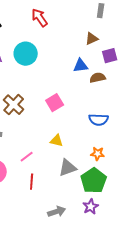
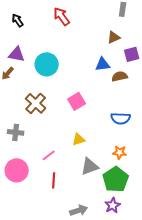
cyan circle: (26, 54) -> (47, 64), moved
yellow triangle: (57, 141) -> (79, 139), turned -32

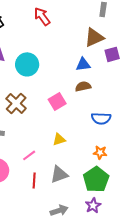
brown triangle: (114, 37) -> (94, 37), size x1.5
brown semicircle: (120, 76) -> (83, 86), moved
gray triangle: (90, 166) -> (59, 174), moved

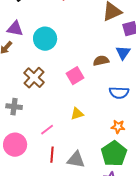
blue triangle: (83, 64) -> (123, 53), moved, turned -49
gray triangle: (59, 174) -> (76, 160), moved, turned 30

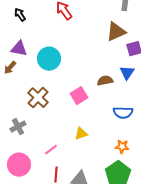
gray cross: (14, 107) -> (18, 127), turned -35

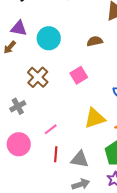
brown semicircle: (105, 81) -> (95, 41), moved
yellow triangle: (81, 134) -> (95, 118), moved, size x1.6

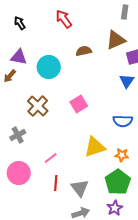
brown semicircle: (95, 41) -> (84, 51), moved
gray triangle: (80, 159) -> (80, 188), turned 42

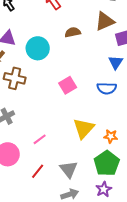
brown cross: (38, 106) -> (15, 78), moved, turned -30
blue semicircle: (123, 121) -> (107, 88), moved
yellow triangle: (95, 147) -> (84, 128), turned -30
red line: (56, 183) -> (38, 171), moved, turned 35

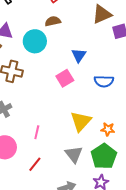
brown semicircle: (73, 32) -> (53, 21), moved
blue triangle: (116, 62) -> (79, 55), moved
pink line: (40, 139) -> (37, 132), turned -40
gray triangle: (69, 169) -> (74, 154), moved

